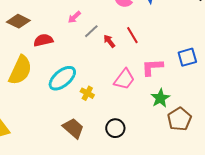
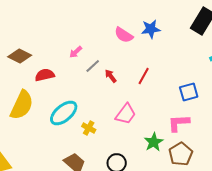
red line: (132, 35) -> (144, 76), moved, turned 60
pink L-shape: (152, 67) -> (179, 123), moved
green star: (160, 98) -> (154, 142), moved

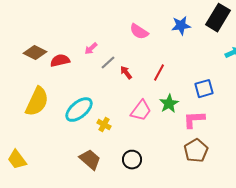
blue star: (151, 29) -> (181, 26), moved
red semicircle: (45, 75) -> (60, 61), moved
green star: (154, 142) -> (169, 104), moved

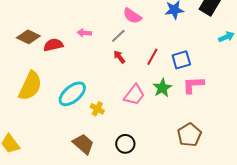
pink arrow: (91, 49) -> (84, 33), turned 48
gray line: (108, 63) -> (118, 36), moved
blue square: (204, 89) -> (181, 60), moved
pink L-shape: (194, 120) -> (193, 85), moved

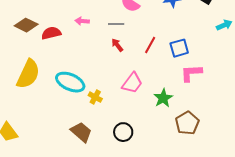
gray line: (118, 36) -> (116, 24), turned 42
green star: (162, 88) -> (163, 98), moved
cyan ellipse: (72, 94) -> (70, 82), turned 64

